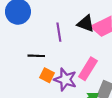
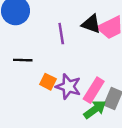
black line: (36, 56) -> (23, 60), moved
pink rectangle: (88, 69) -> (94, 90), moved

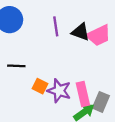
purple line: (61, 34) -> (56, 26), moved
pink rectangle: (94, 90) -> (83, 94), turned -45

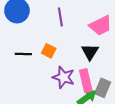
black triangle: (81, 32) -> (90, 52), moved, turned 42
orange square: (40, 86) -> (49, 51), moved

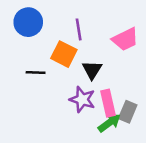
orange square: (49, 51) -> (64, 54), moved, size x1.5
black triangle: (90, 52) -> (92, 70), moved

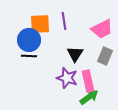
blue circle: (28, 22) -> (29, 40), moved
orange square: (64, 54) -> (40, 24), moved, turned -30
gray rectangle: (128, 112) -> (105, 56), moved

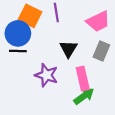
orange square: (40, 24) -> (30, 16), turned 30
purple star: (67, 78) -> (46, 75), moved

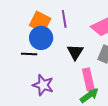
blue circle: (18, 33) -> (41, 38), moved
purple star: (46, 75) -> (43, 85), moved

